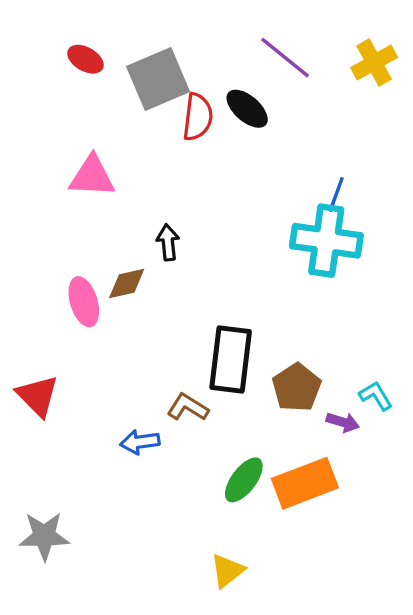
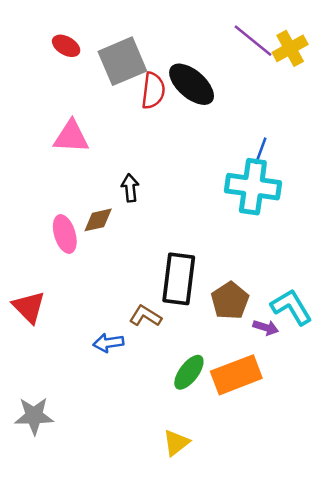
purple line: (285, 58) -> (253, 41), moved
black ellipse: (247, 109) -> (192, 84), size x1.4
cyan L-shape: (376, 396) -> (291, 307), size x1.6

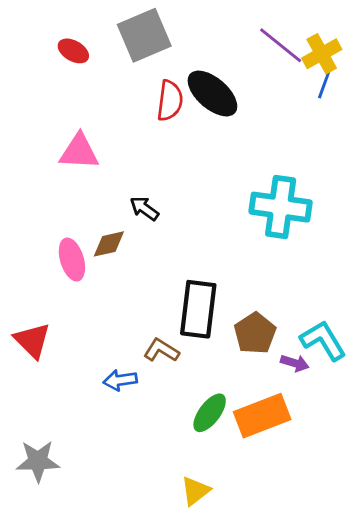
gray square: (122, 61) -> (144, 35), moved
blue line: (261, 151) -> (325, 84), moved
black arrow: (130, 188) -> (144, 208), turned -48

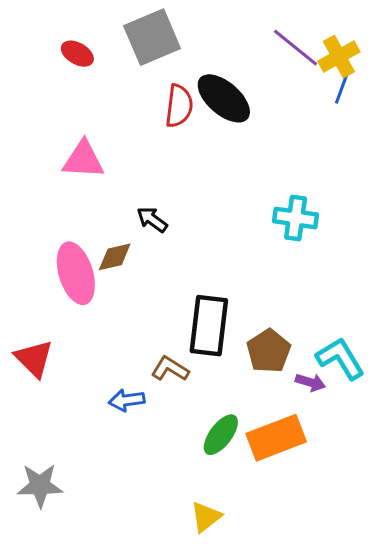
cyan cross: (281, 207) -> (296, 218), size x0.7
pink ellipse: (72, 260) -> (76, 273), size x1.4

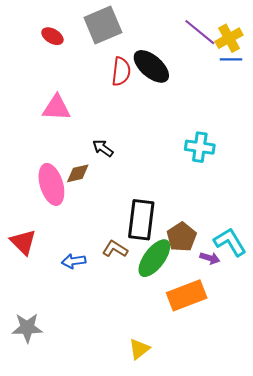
blue line: (342, 88) -> (231, 59), turned 70
blue arrow: (127, 400) -> (74, 261), moved
green ellipse: (221, 435) -> (154, 258), moved, size x1.4

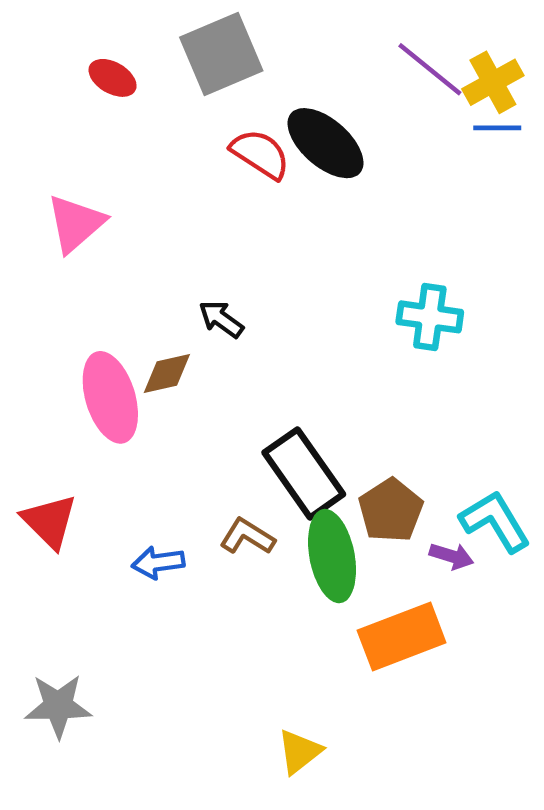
red semicircle: (121, 71) -> (260, 154), turned -64
pink triangle: (57, 108) -> (76, 224), moved, turned -44
black rectangle: (141, 220) -> (304, 473), turned -42
green ellipse: (154, 258) -> (332, 556), turned -48

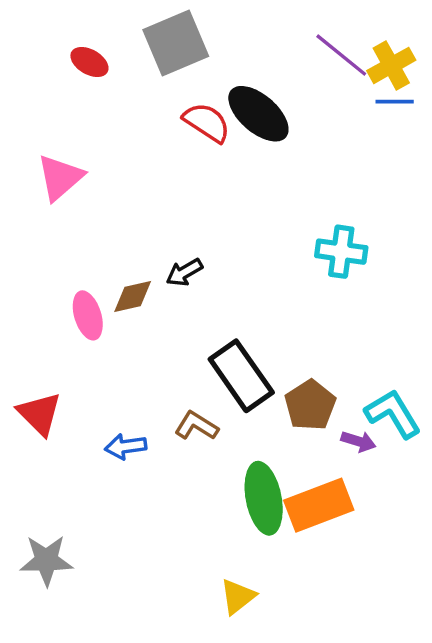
black arrow: (221, 319) -> (184, 272), moved, turned -66
pink ellipse: (110, 397) -> (88, 315), size x0.7
green ellipse: (332, 556) -> (264, 498), moved

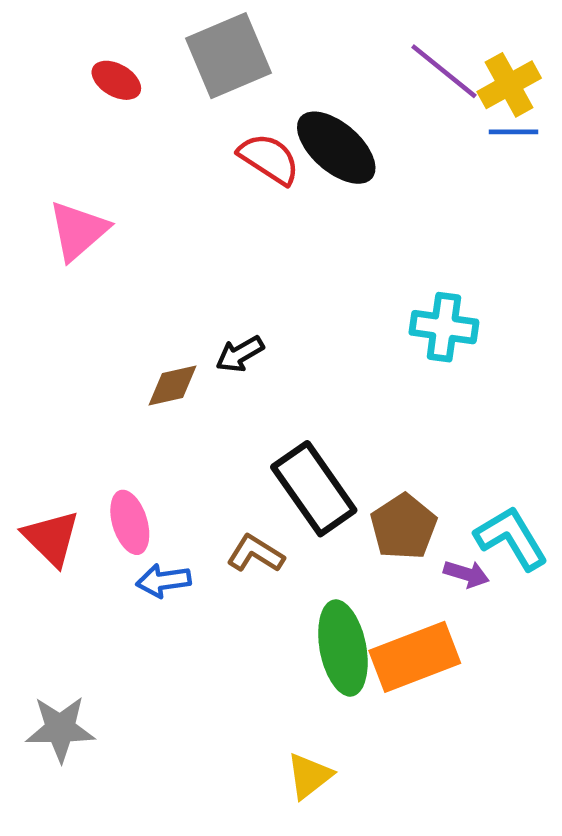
pink ellipse: (88, 315) -> (130, 522), moved

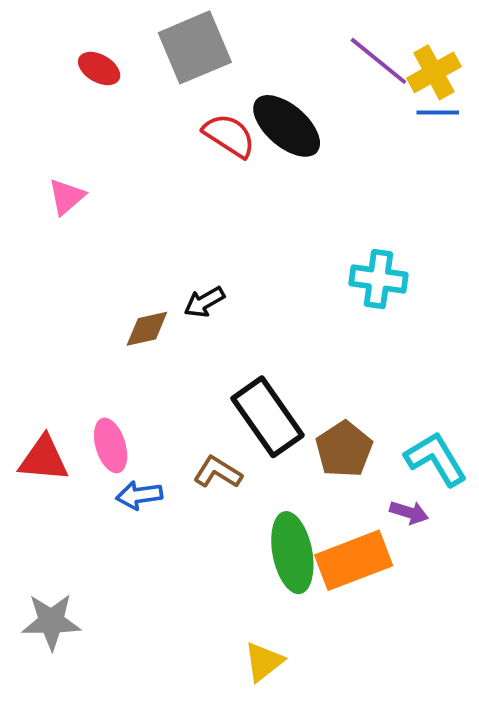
pink triangle: (78, 231) -> (67, 197), size x0.7
red triangle: (51, 538) -> (44, 459), turned -40
purple arrow: (466, 574) -> (409, 512), moved

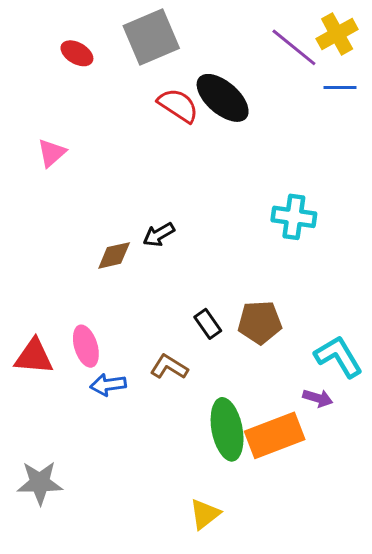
yellow cross: (434, 72) -> (337, 34), moved
black rectangle: (267, 417) -> (208, 324), size x0.5
brown pentagon: (344, 449) -> (260, 322), moved, turned 30

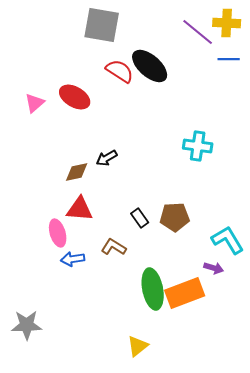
yellow cross: (337, 34) -> (227, 23), turned 32
gray square: (151, 37) -> (102, 25), turned 33
red ellipse: (77, 53) -> (75, 97), moved, size x1.4
red triangle: (34, 357) -> (80, 209), moved

